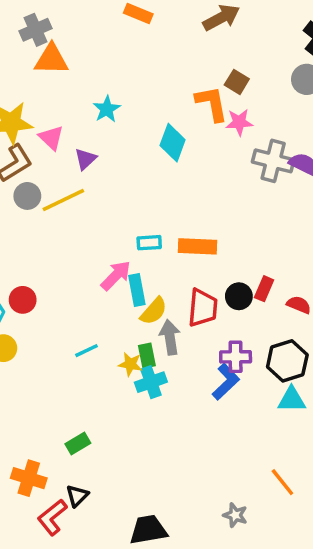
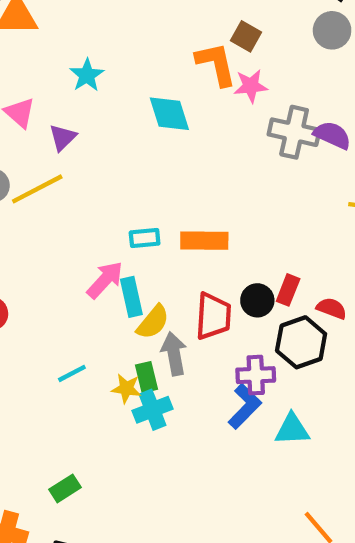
cyan diamond: (173, 143) -> (169, 114), turned -36
black hexagon: (287, 361) -> (301, 342), moved
cyan triangle: (292, 400) -> (292, 429), moved

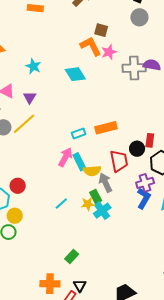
yellow semicircle: (153, 322) -> (92, 171), turned 60

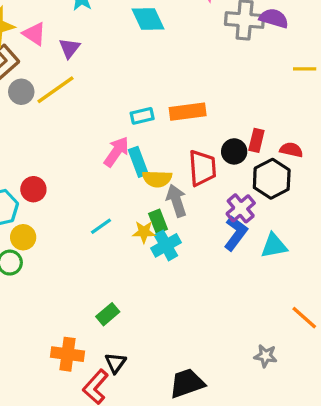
purple cross: (145, 183) -> (241, 208), turned -30

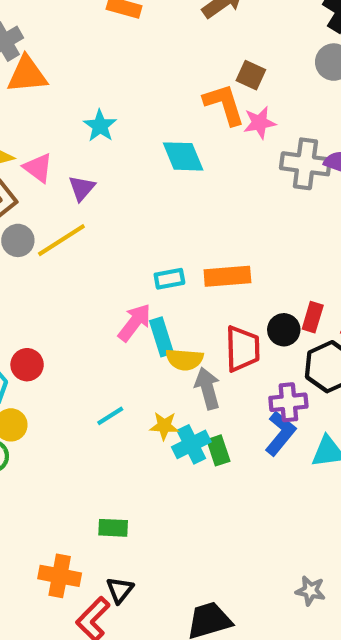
purple cross: (241, 208) -> (288, 402), turned 32
green rectangle: (158, 221) -> (218, 450), moved
green rectangle: (108, 314) -> (113, 528), turned 40

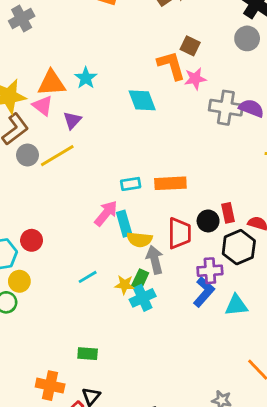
orange triangle: (27, 75) -> (52, 83), moved
red rectangle: (313, 317) -> (228, 213), turned -30
green rectangle: (218, 450) -> (140, 279), moved, turned 42

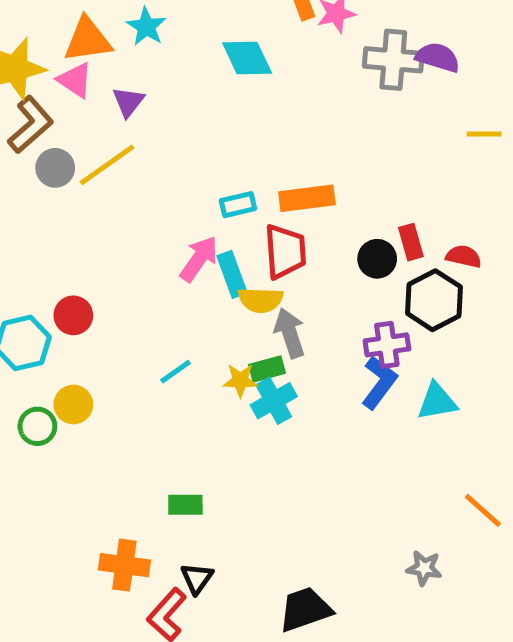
red trapezoid: (179, 233) -> (285, 252), moved
green rectangle: (140, 279) -> (267, 369), turned 54
yellow circle: (19, 281) -> (73, 404), moved

